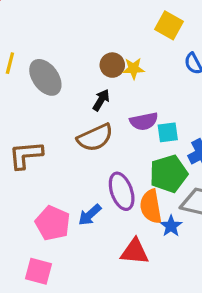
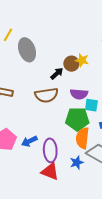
brown circle: (112, 65) -> (71, 64), moved
green pentagon: (169, 174) -> (77, 119), moved
purple ellipse: (122, 191) -> (50, 150), moved
orange semicircle: (151, 206) -> (82, 138), moved

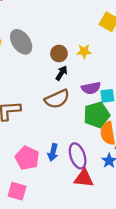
gray ellipse: (27, 50) -> (21, 42), moved
brown circle: (71, 64) -> (59, 54), moved
blue arrow: (29, 141) -> (53, 152), turned -35

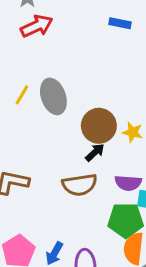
brown circle: (59, 54) -> (99, 126), size x1.5

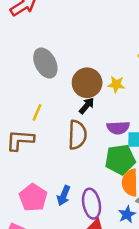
yellow line: (22, 95) -> (37, 112), moved
brown semicircle: (80, 185) -> (77, 135), turned -72

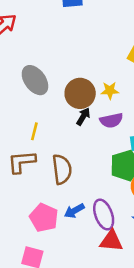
purple semicircle: (118, 128) -> (111, 120), moved
brown semicircle: (77, 135) -> (62, 169), moved
blue arrow: (64, 196) -> (74, 211), turned 48

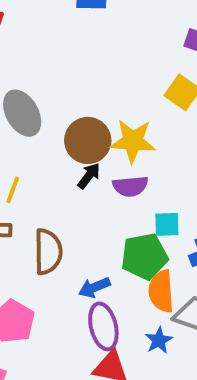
yellow star: (110, 91) -> (133, 141), size x1.6
blue arrow: (74, 211) -> (94, 287), moved

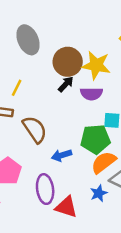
brown semicircle: (48, 252) -> (35, 129), turned -40
orange semicircle: (161, 291) -> (104, 162), turned 50
purple ellipse: (103, 326) -> (45, 189), moved

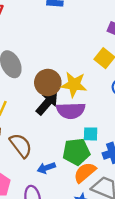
black arrow: (66, 84) -> (47, 103), size x1.6
purple semicircle: (91, 94) -> (71, 111), size x1.4

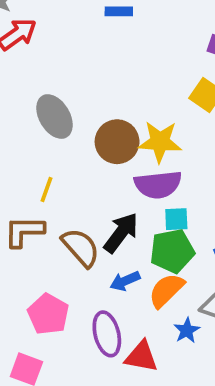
black arrow: (47, 103) -> (121, 233), moved
cyan square: (91, 134) -> (176, 219), moved
orange semicircle: (85, 172) -> (166, 290), moved

